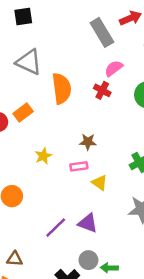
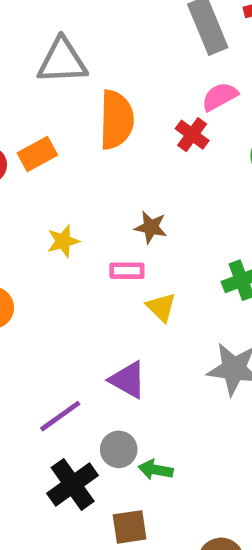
gray triangle: (29, 62) -> (62, 61), turned -36
purple line: (56, 228) -> (60, 416), moved

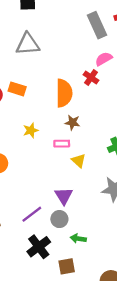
orange semicircle: (116, 120) -> (64, 93), moved
orange rectangle: (37, 154) -> (17, 89), turned 48
purple triangle: (128, 380) -> (64, 196), turned 30
gray circle: (119, 449) -> (59, 219), moved

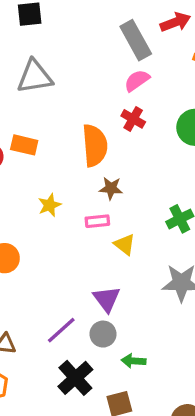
pink semicircle: (104, 59) -> (137, 80), moved

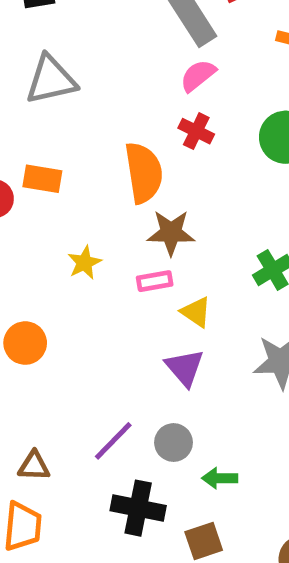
brown star: (111, 188) -> (171, 233), size x1.4
purple triangle: (107, 299) -> (185, 368), moved
black cross: (75, 378) -> (138, 508), turned -33

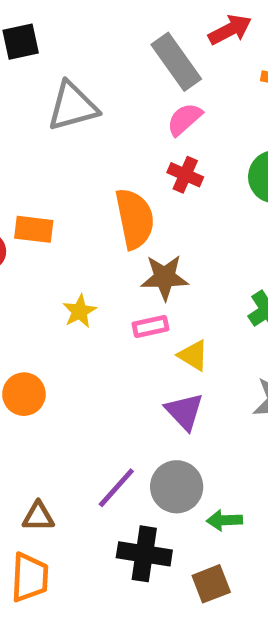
gray triangle: (51, 80) -> (73, 106), moved
gray circle: (174, 443) -> (177, 487), size x1.4

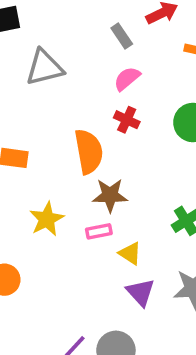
gray rectangle: (176, 62) -> (122, 36), size x0.6
yellow star: (80, 311) -> (47, 219), size x1.4
purple triangle: (184, 411) -> (140, 292), moved

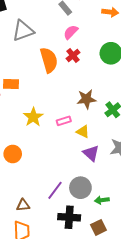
red cross: (127, 120) -> (73, 56), turned 32
orange semicircle: (89, 151) -> (49, 60), moved
brown star: (110, 195) -> (86, 99), moved

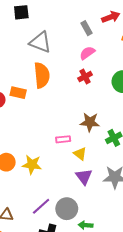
gray triangle: (23, 31) -> (40, 42), turned 30
orange semicircle: (49, 60) -> (42, 75), moved
yellow star: (33, 117) -> (32, 165), moved, turned 30

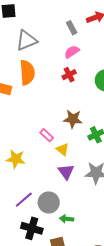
gray triangle: (40, 42) -> (26, 40), turned -45
pink rectangle: (63, 139) -> (47, 135), turned 48

